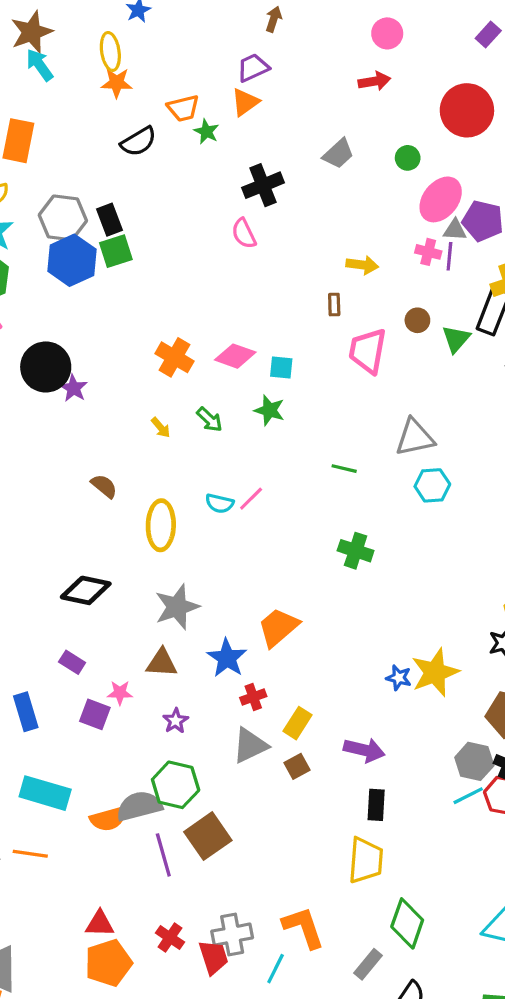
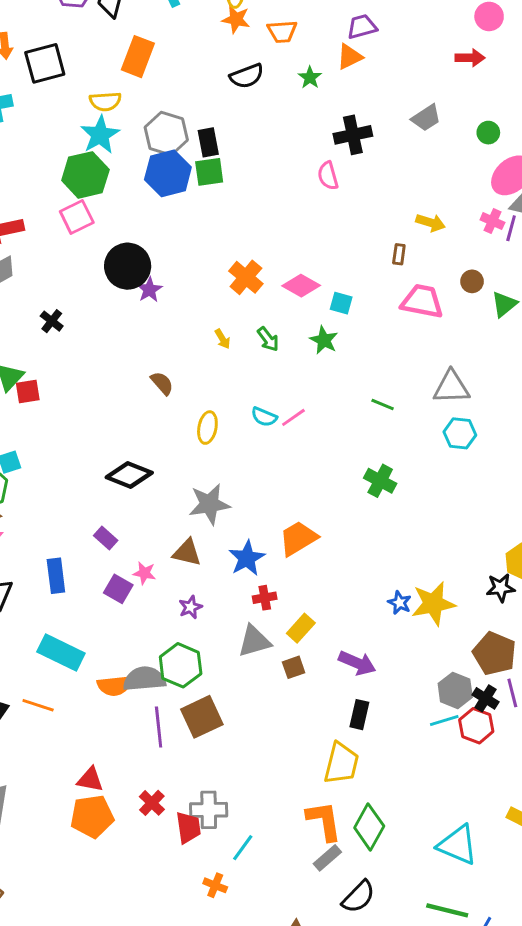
orange trapezoid: (183, 108) -> (282, 31), moved
pink trapezoid: (368, 351) -> (422, 301), turned 81
yellow ellipse: (161, 525) -> (207, 428), size x0.7
orange L-shape: (303, 927) -> (324, 821), moved

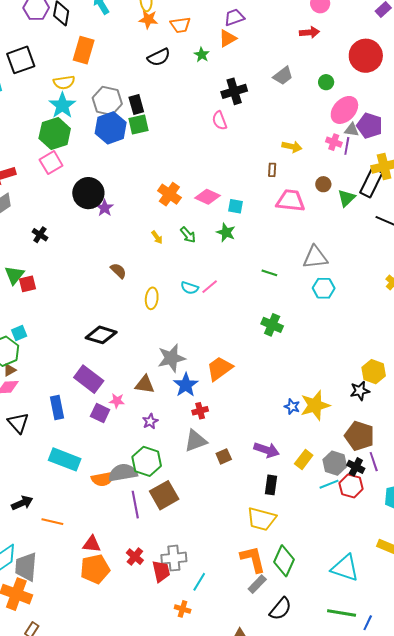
gray star: (209, 504) -> (171, 358), moved
purple rectangle: (106, 538) -> (89, 379), size x1.8
yellow rectangle: (301, 628) -> (304, 459), moved
orange line: (38, 705) -> (52, 522), moved
yellow trapezoid: (341, 763) -> (261, 519), turned 96

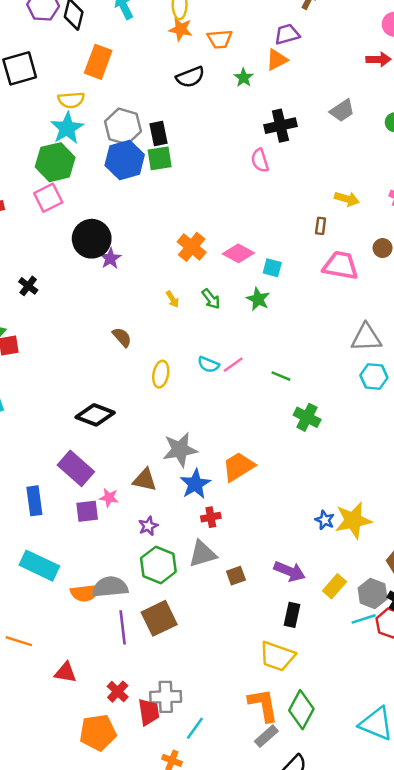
green line: (269, 273) -> (281, 376), moved
purple square: (100, 413) -> (87, 511), turned -36
green hexagon: (147, 461) -> (158, 565), moved
orange pentagon: (95, 569) -> (98, 733), moved

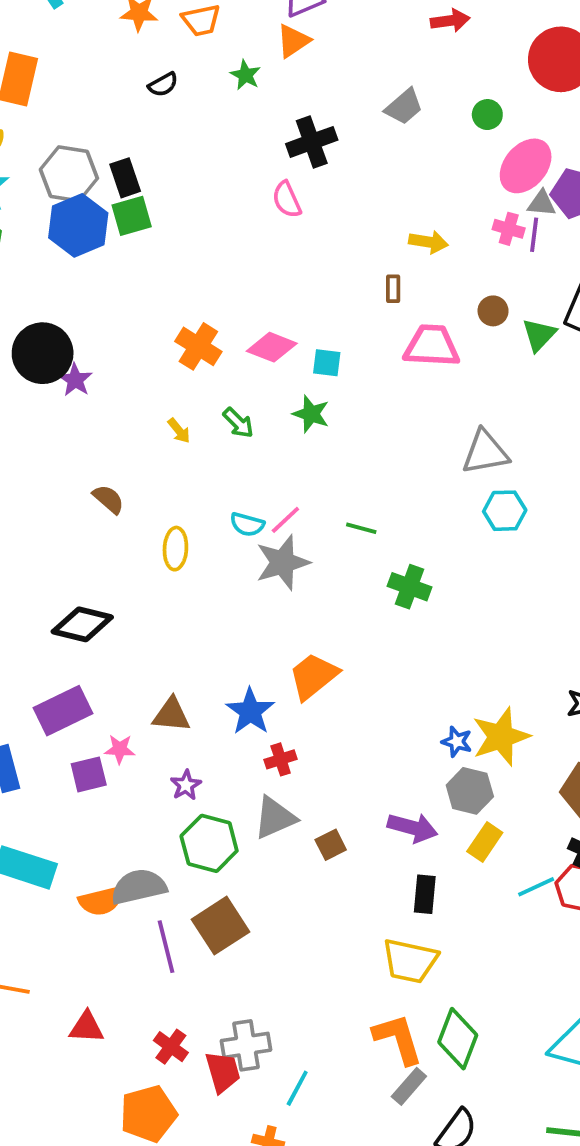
black semicircle: (190, 77) -> (163, 85), size x0.7
gray star: (180, 450) -> (283, 563), moved
purple rectangle: (76, 468) -> (63, 711), turned -60
gray hexagon: (373, 593) -> (470, 791), moved

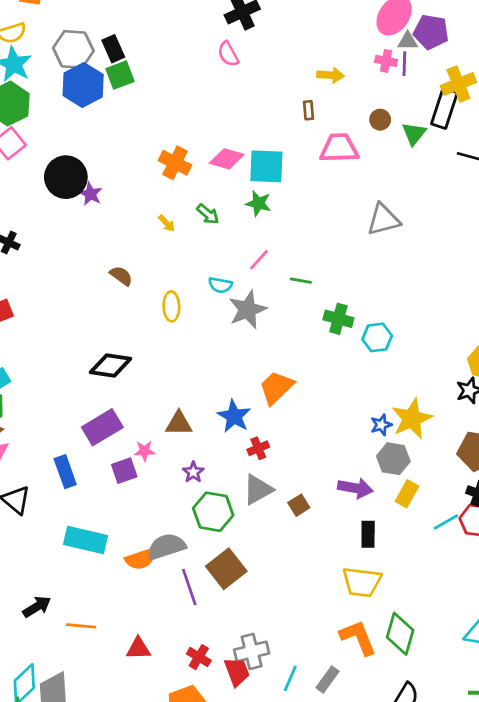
cyan square: (327, 363) -> (266, 166), size x1.8
cyan hexagon: (505, 511) -> (377, 337), moved
pink line: (285, 520) -> (259, 260), moved
blue star: (457, 742) -> (381, 425), turned -30
gray rectangle: (409, 1086) -> (327, 680), moved

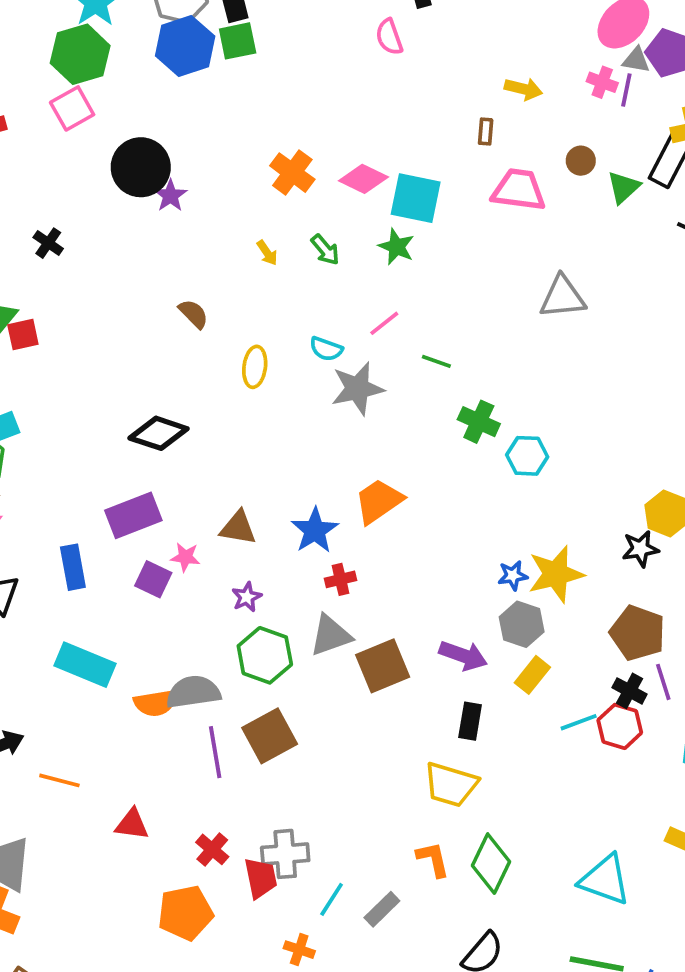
purple square: (124, 471) -> (153, 579), turned 35
brown square: (299, 505) -> (383, 666), size x1.8
orange L-shape: (358, 638) -> (433, 859), size x0.7

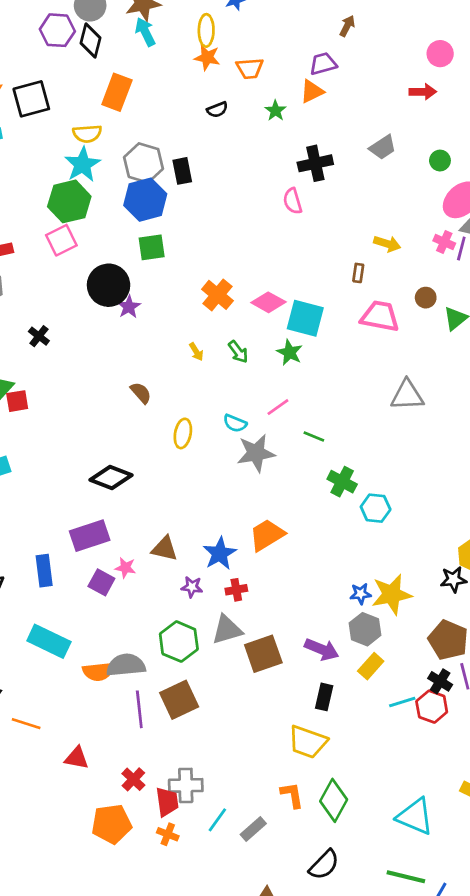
green square: (238, 41) -> (152, 247), moved
purple star: (247, 597) -> (192, 587), moved, turned 30
orange cross: (299, 950) -> (168, 834), moved

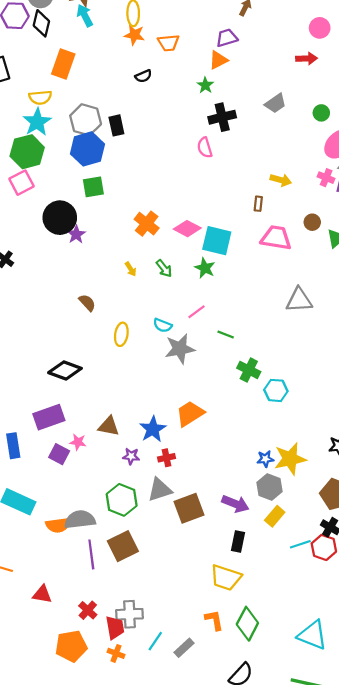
green star: (275, 111) -> (205, 85), moved

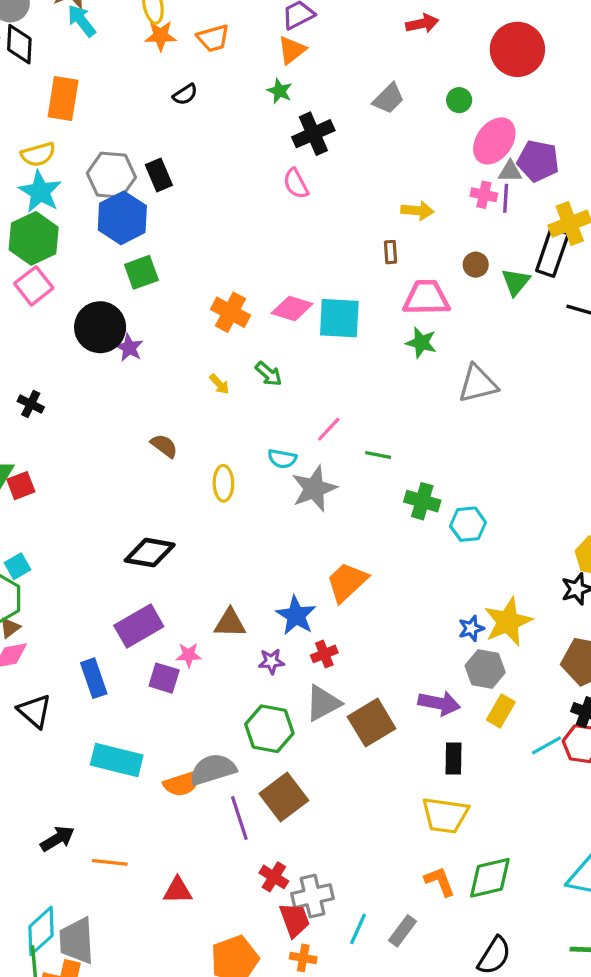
green star: (205, 268) -> (421, 343), moved
red cross: (88, 610) -> (274, 877), moved
green diamond: (247, 624) -> (490, 878), turned 60

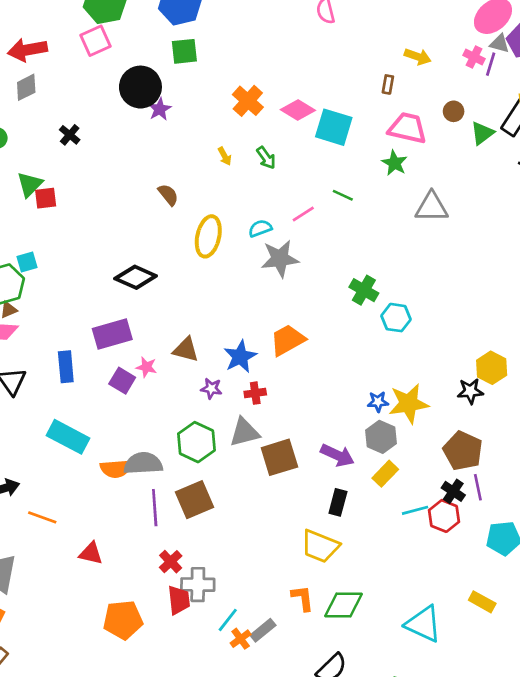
green line: (378, 455) -> (343, 195), moved
cyan semicircle: (282, 459) -> (260, 228), turned 135
yellow ellipse: (223, 483) -> (208, 236), size x1.4
orange cross: (303, 958) -> (241, 639), moved, turned 30

